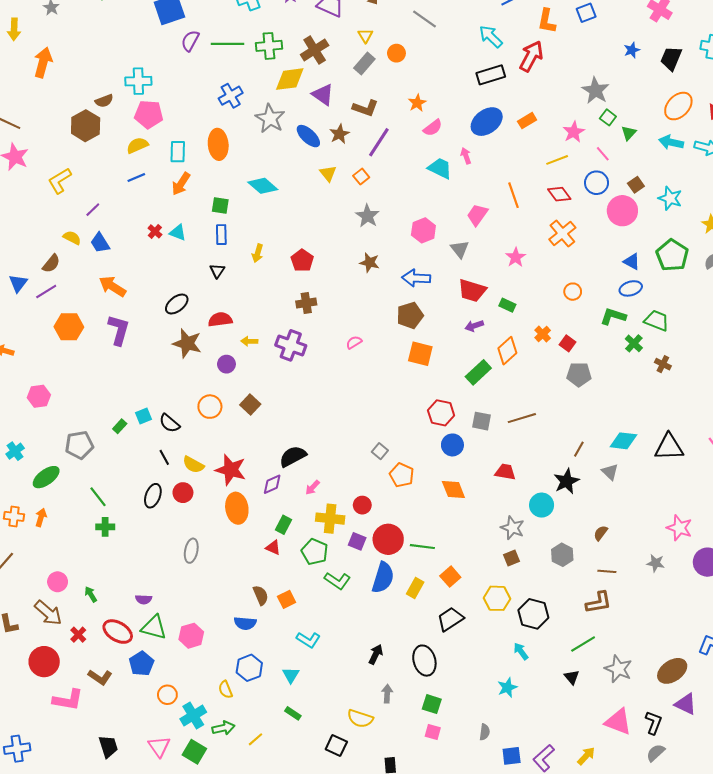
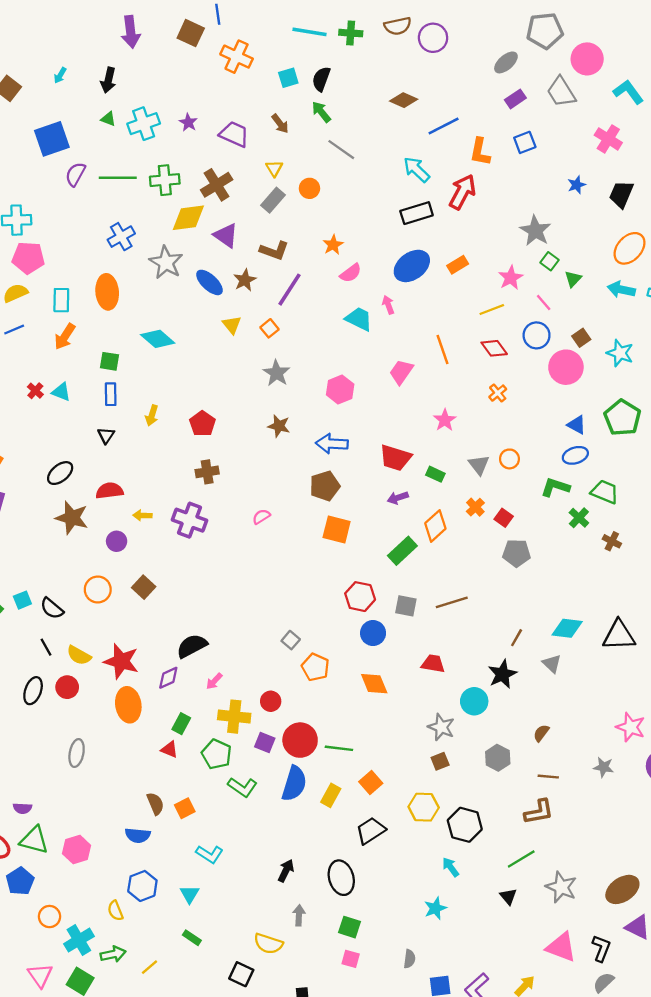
orange cross: (562, 234) -> (498, 393), size x0.6
gray triangle: (460, 249) -> (479, 465), moved

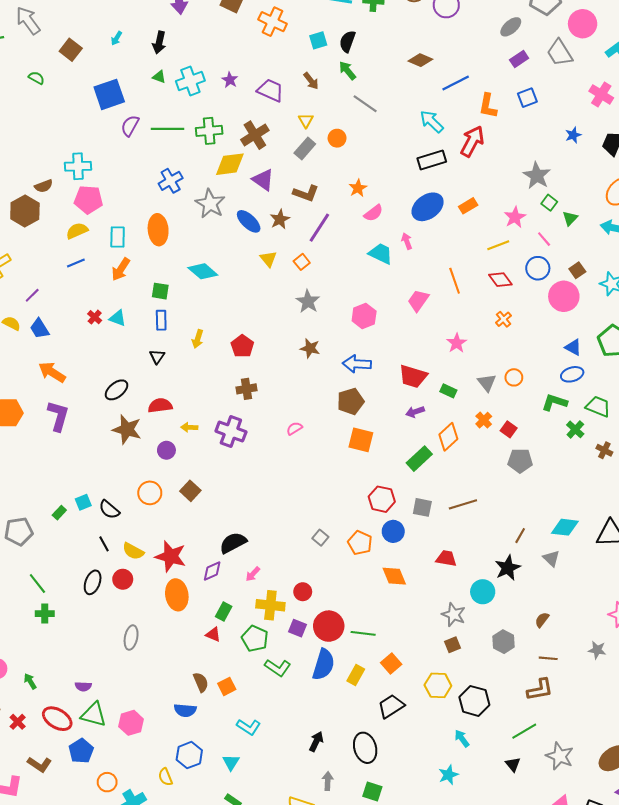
orange pentagon: (315, 667) -> (360, 543), moved

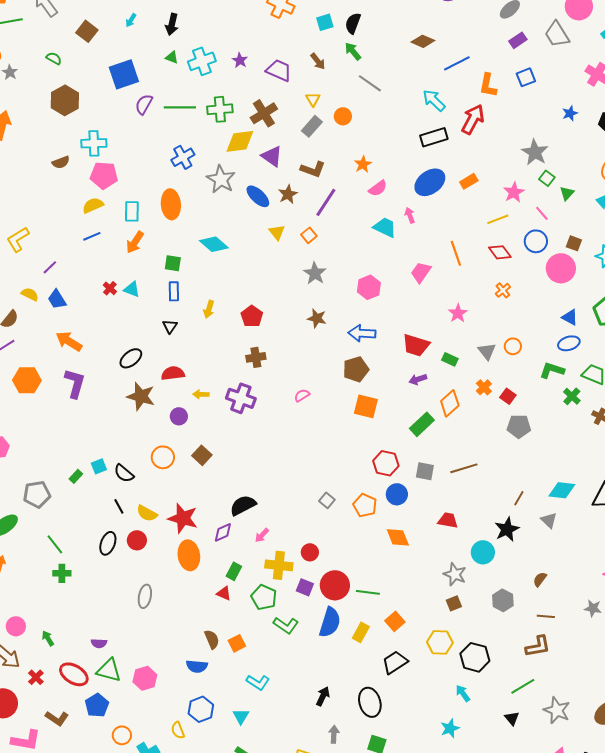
brown hexagon: (25, 211) -> (65, 100), moved
brown square: (577, 270) -> (574, 243), turned -35

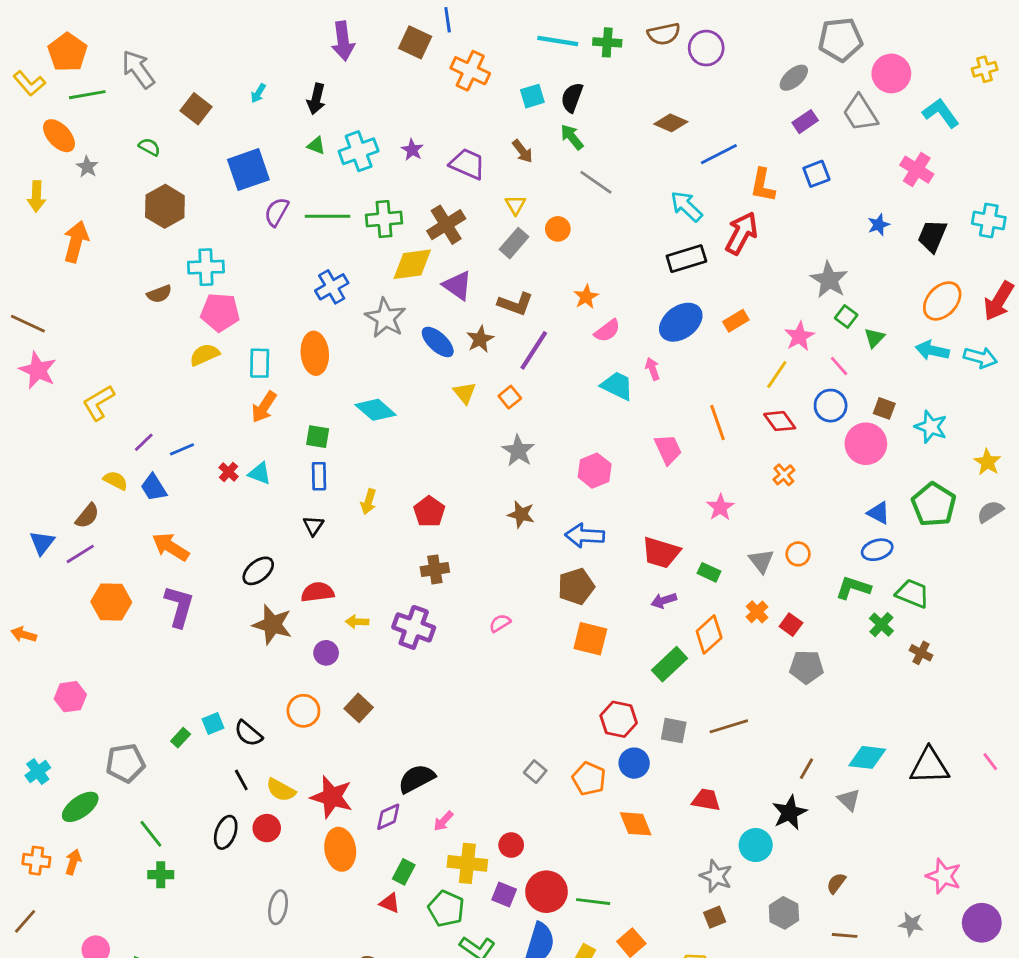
yellow line: (498, 219) -> (777, 374), turned -35
blue line: (92, 236) -> (182, 449), moved
pink trapezoid: (421, 272) -> (668, 449), turned 120

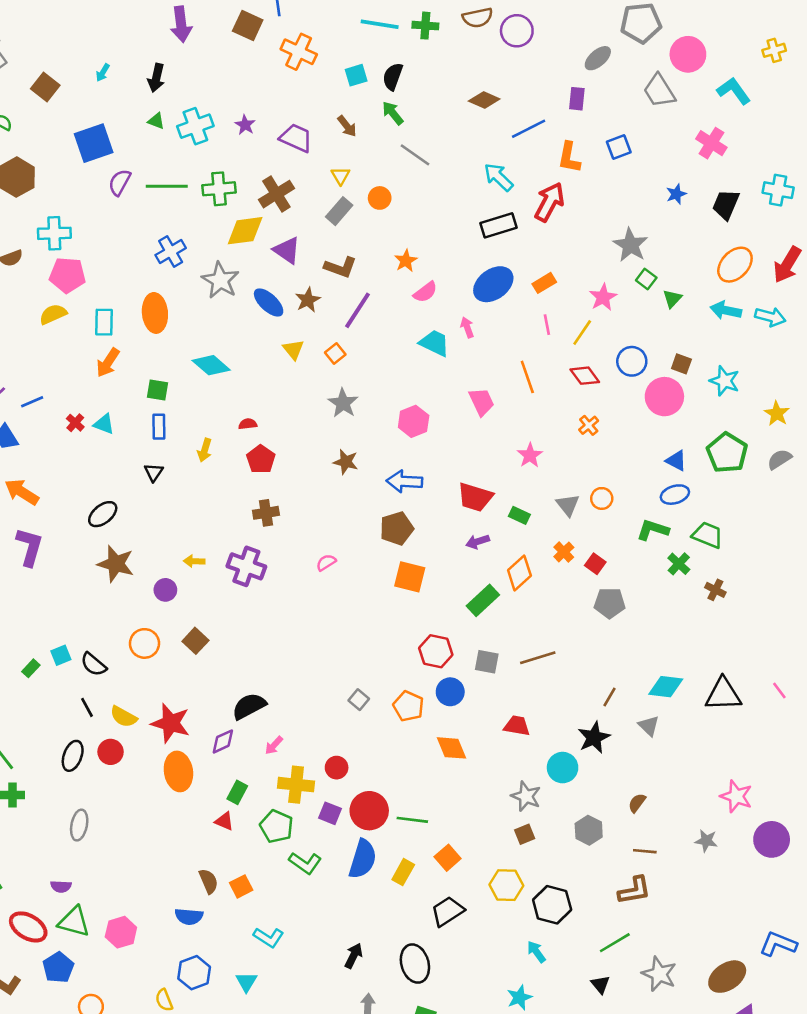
purple rectangle: (805, 122) -> (577, 99), moved, turned -50
pink line: (839, 366) -> (547, 325), moved, turned 30
red semicircle: (318, 592) -> (248, 424), moved, size x0.6
gray ellipse: (278, 907) -> (79, 825), moved

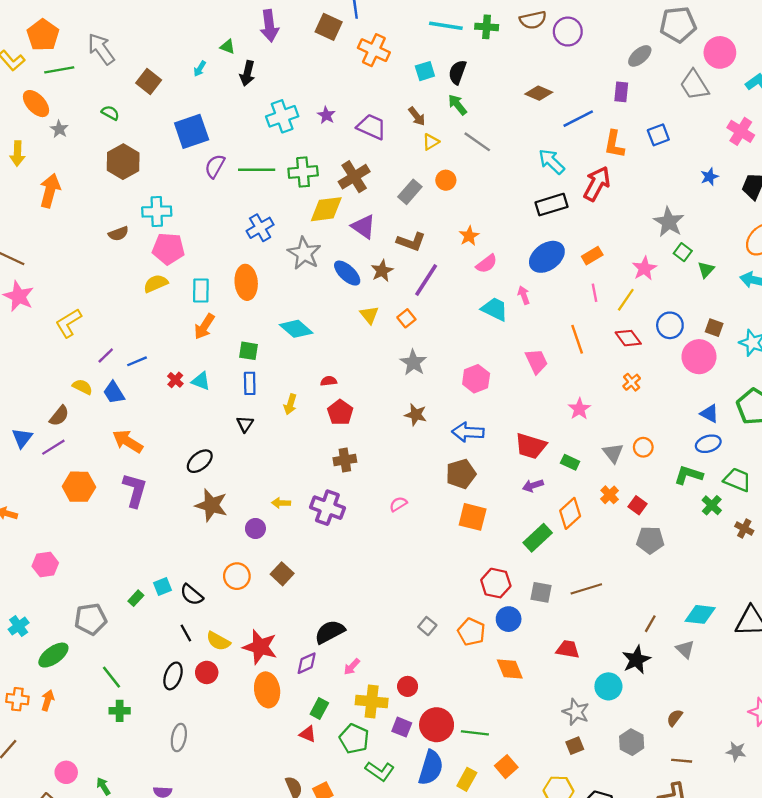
green triangle: (156, 121) -> (228, 47), moved
yellow triangle: (340, 176) -> (431, 142), moved, turned 30

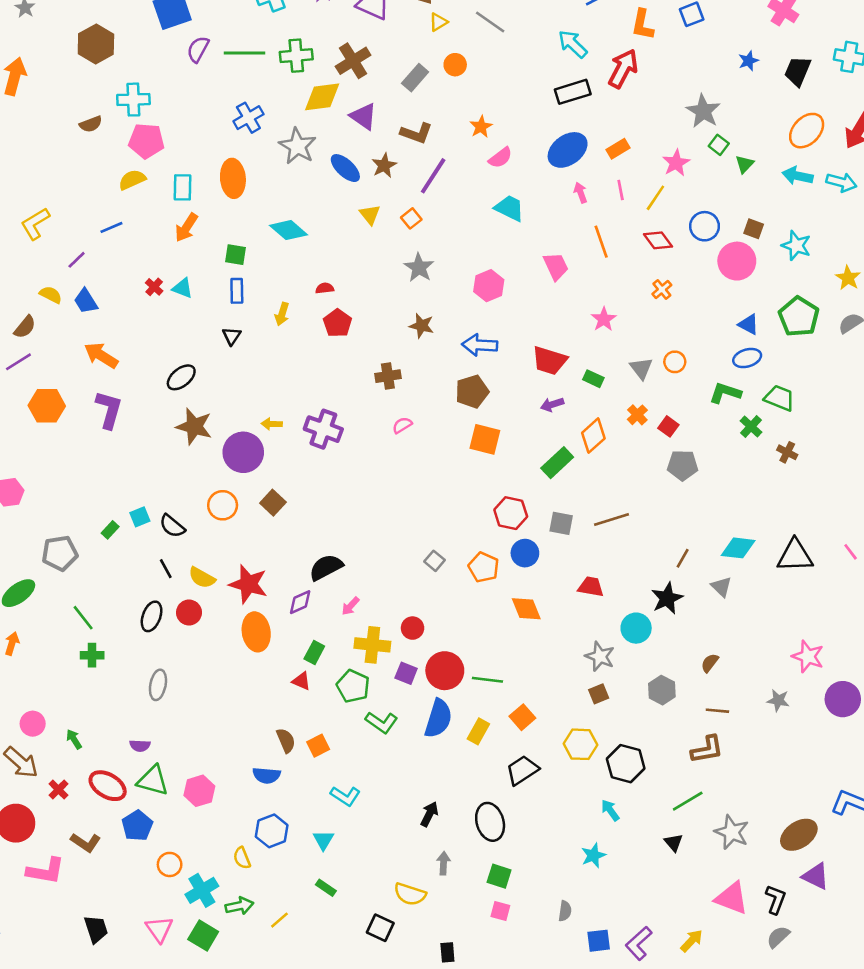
pink arrow: (524, 295) -> (580, 193), moved
blue line: (137, 361) -> (111, 227), moved
brown cross: (345, 460) -> (388, 376), moved
purple circle: (255, 528) -> (243, 452), size x1.8

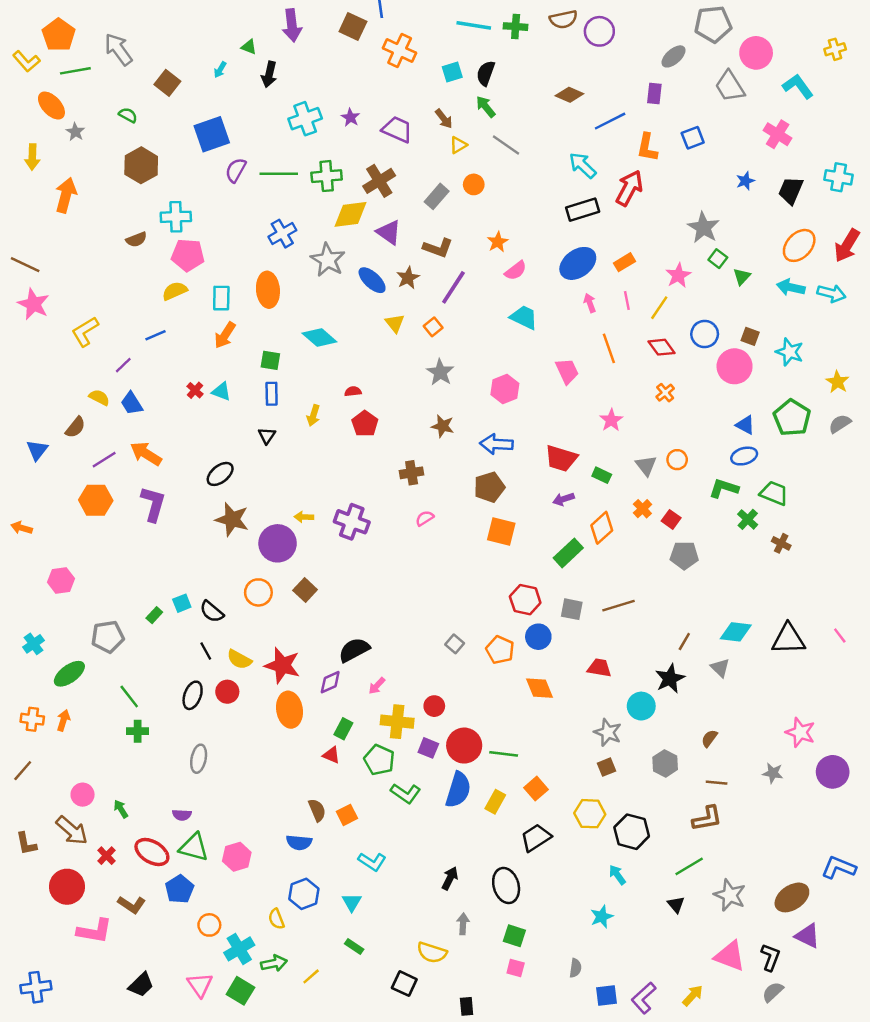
purple line: (18, 362) -> (104, 460), moved
black trapezoid: (96, 929) -> (141, 985), turned 64

